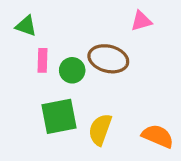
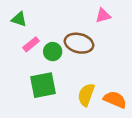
pink rectangle: (43, 60) -> (31, 44), turned 49
yellow semicircle: (100, 130) -> (86, 95), moved

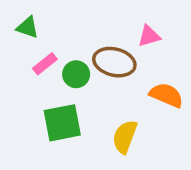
pink triangle: (103, 16) -> (149, 36), moved
orange semicircle: (115, 100) -> (166, 95), moved

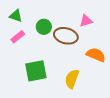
pink rectangle: (45, 64) -> (18, 37), moved
green circle: (76, 74) -> (44, 27), moved

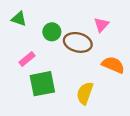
pink triangle: (86, 21) -> (101, 25), turned -32
pink rectangle: (18, 37) -> (27, 59), moved

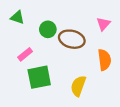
pink triangle: (101, 25) -> (103, 24), moved
orange semicircle: (113, 65) -> (104, 60), turned 60

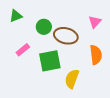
green triangle: (17, 17) -> (16, 16), turned -40
green square: (39, 77) -> (50, 61), moved

